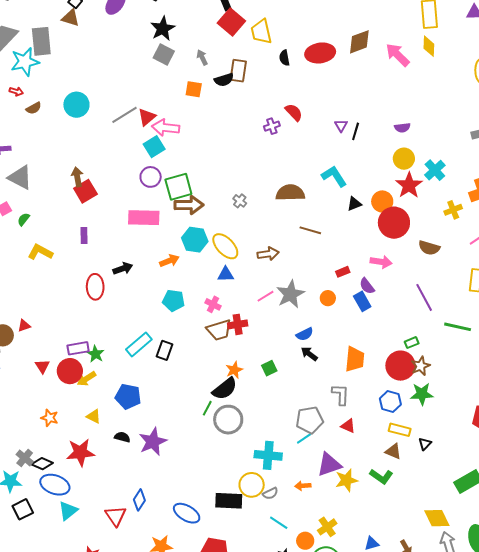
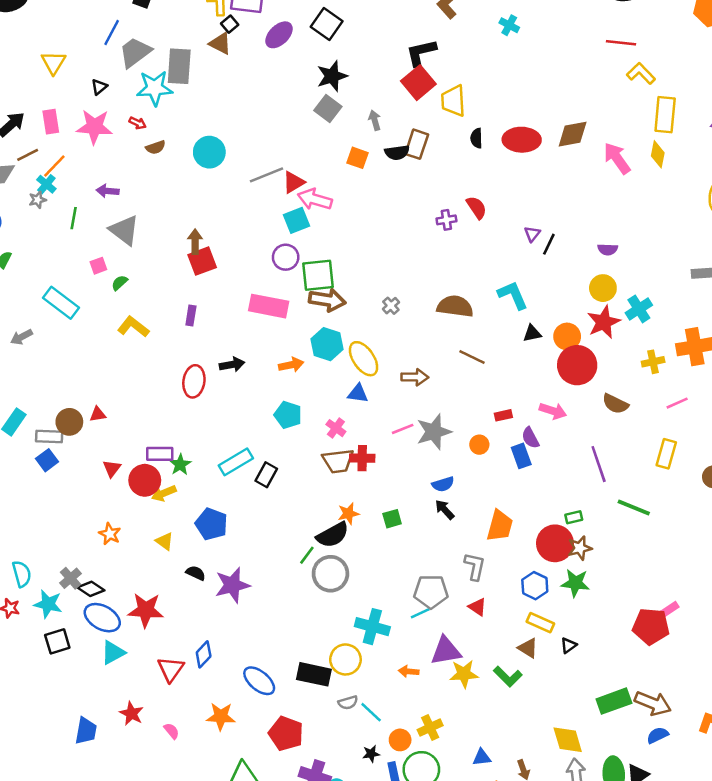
red star: (80, 452) -> (146, 610), moved
gray semicircle: (270, 493) -> (348, 703), moved

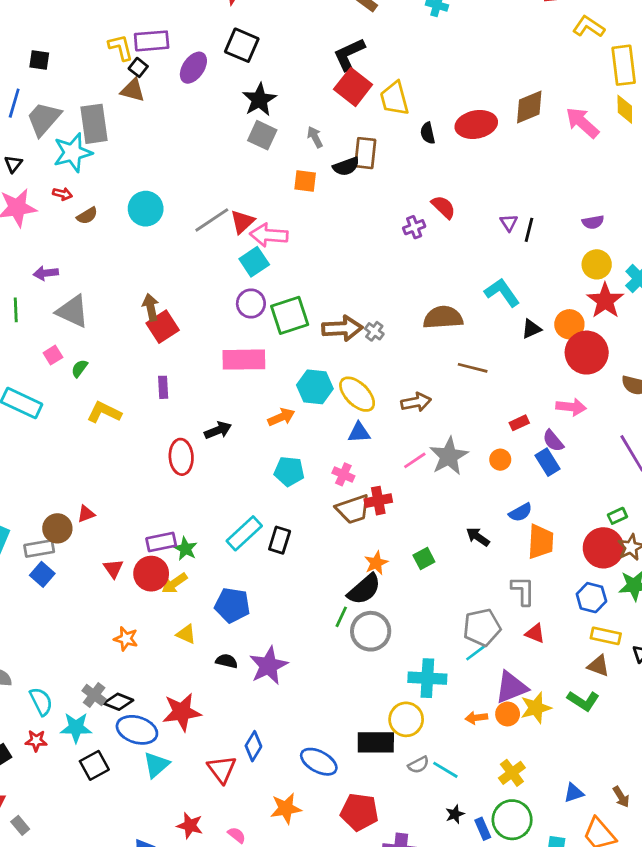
brown arrow: (327, 300) -> (342, 328), moved
blue semicircle: (443, 484) -> (520, 512), moved
orange circle: (400, 740) -> (508, 714), moved

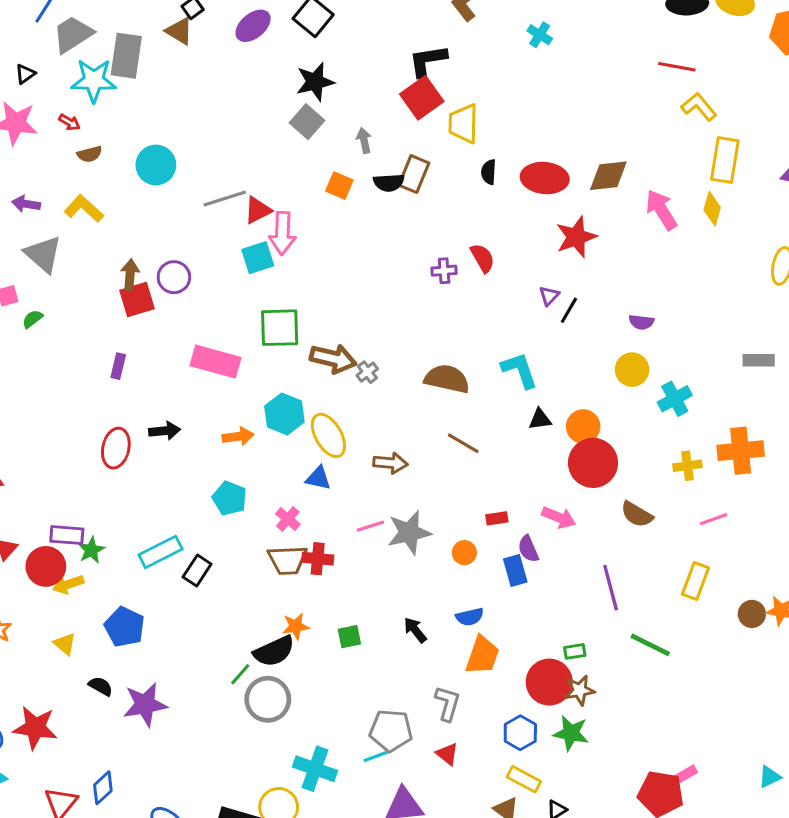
pink arrow: (269, 235) -> (282, 233), turned -108
red star: (605, 301) -> (576, 237), moved
purple circle: (251, 304) -> (174, 277), moved
yellow L-shape: (104, 412) -> (84, 209), moved

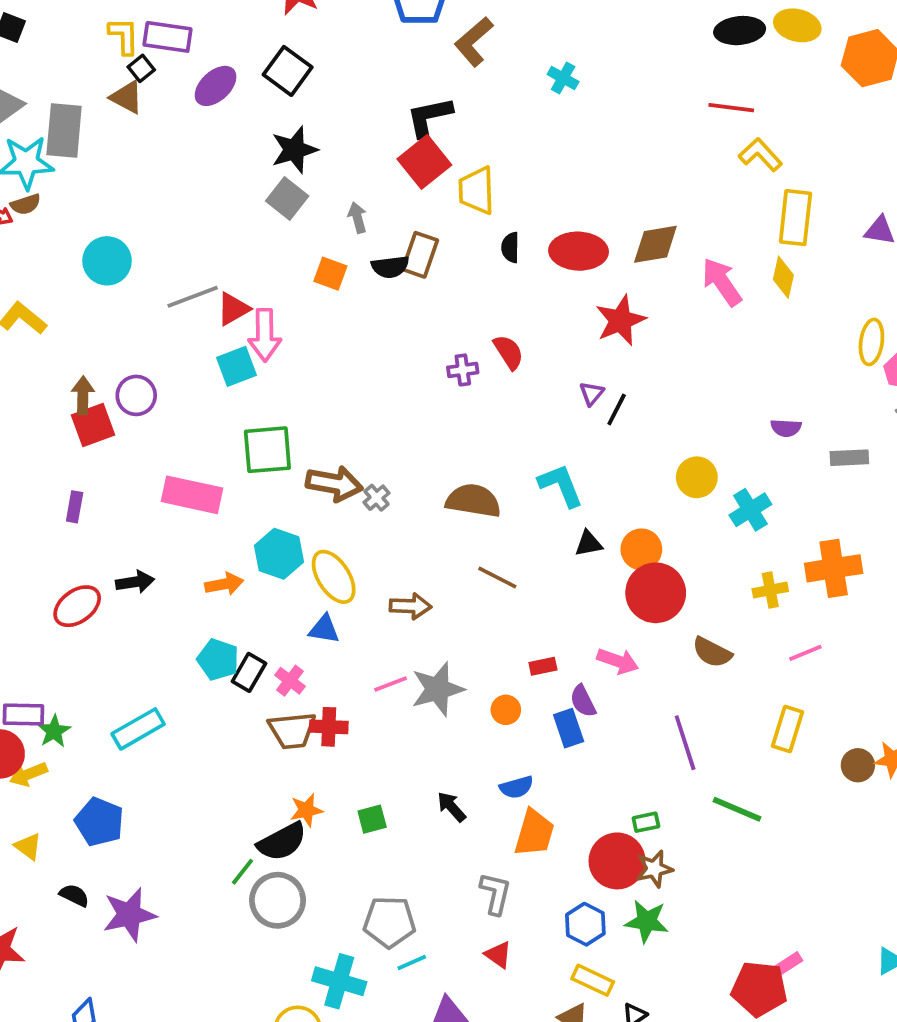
brown semicircle: (90, 154) -> (26, 204), moved
purple semicircle: (641, 322) -> (786, 428), moved
red ellipse: (116, 448) -> (77, 606), turned 45
black rectangle: (197, 571) -> (249, 672), moved
gray pentagon: (391, 731) -> (389, 922), moved

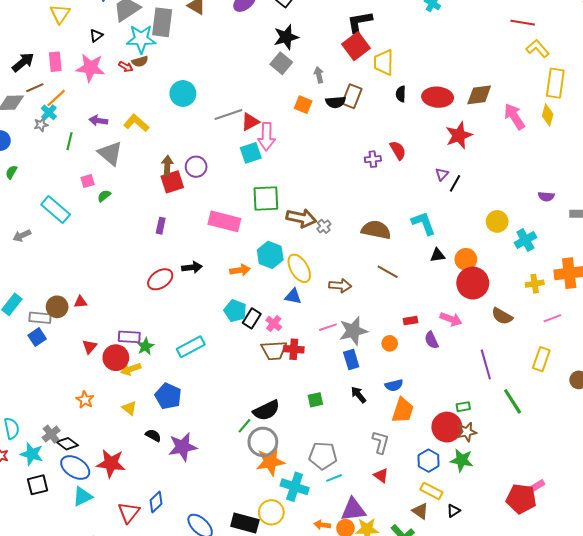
blue rectangle: (569, 728) -> (351, 360), moved
green line: (737, 809) -> (513, 401), turned 32
orange star: (306, 810) -> (270, 462), moved, size x1.6

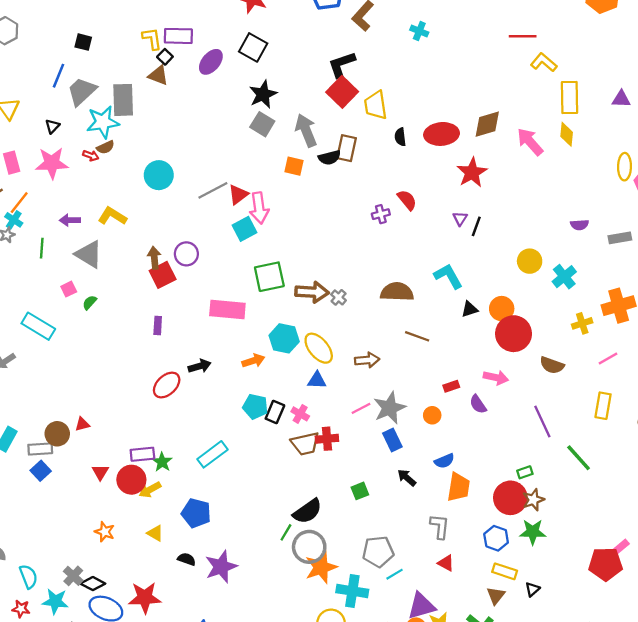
gray arrow: (319, 75) -> (306, 130), size x1.8
brown triangle: (420, 511) -> (496, 596), turned 42

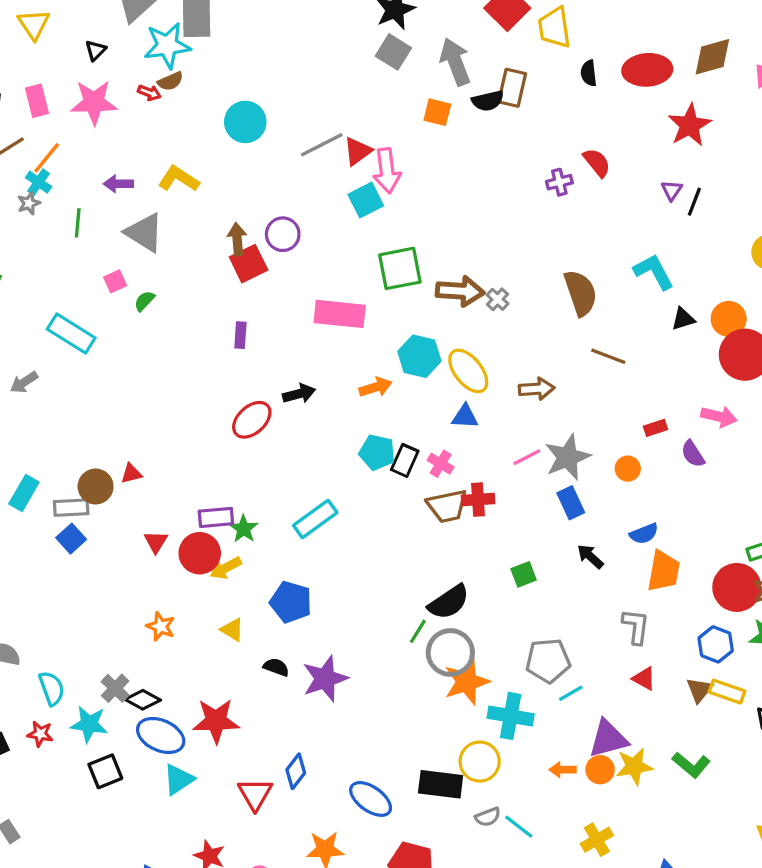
brown semicircle: (397, 292) -> (581, 293), turned 68
brown triangle: (496, 596) -> (699, 690), moved

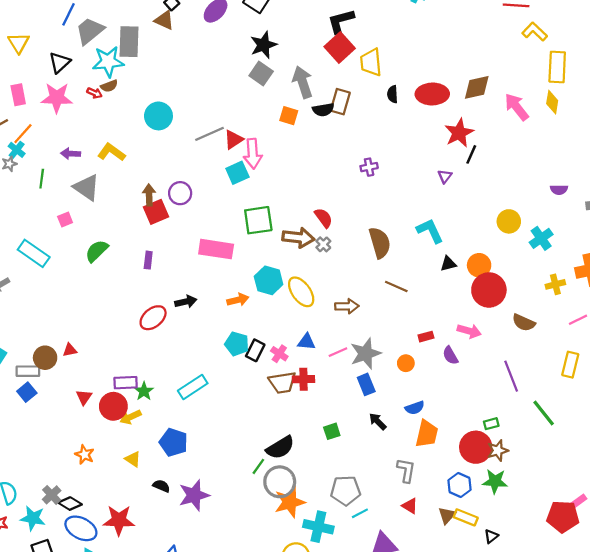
black triangle: (96, 50) -> (60, 63), size x1.5
red semicircle: (597, 163) -> (324, 218), moved
black line: (694, 202) -> (471, 154), moved
green semicircle: (144, 301) -> (97, 251), moved, size x1.6
blue triangle: (465, 417) -> (306, 342), moved

